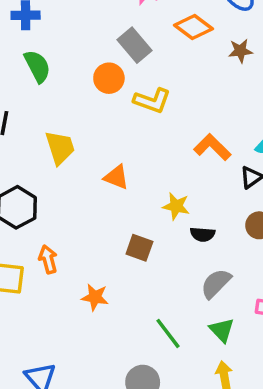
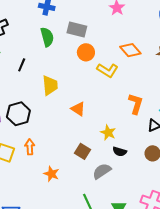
orange diamond: (193, 27) -> (130, 50), moved
gray rectangle: (134, 45) -> (77, 29), moved, turned -48
orange L-shape: (212, 147) -> (136, 104), turned 50
gray semicircle: (216, 283) -> (102, 171), moved

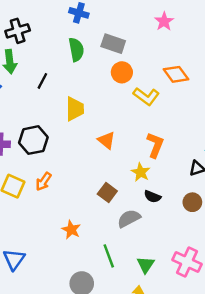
orange L-shape: (136, 104) -> (155, 145), moved
orange arrow: (30, 147) -> (44, 181), turned -147
orange star: (51, 174) -> (71, 230), moved

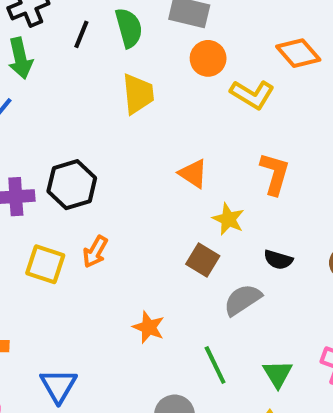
black line: (42, 81) -> (81, 34), moved
yellow trapezoid: (75, 109) -> (138, 94), moved
yellow star: (141, 172) -> (228, 219), moved

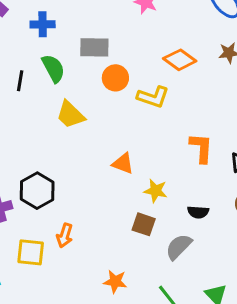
yellow trapezoid: (138, 94) -> (70, 115), turned 152
orange L-shape: (275, 174) -> (201, 148), moved

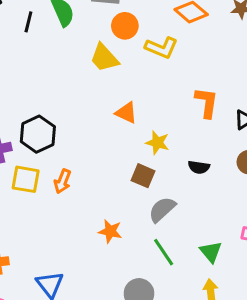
yellow trapezoid: (70, 115) -> (104, 58), moved
gray semicircle: (179, 247) -> (162, 209), moved
yellow square: (31, 252) -> (26, 179), moved

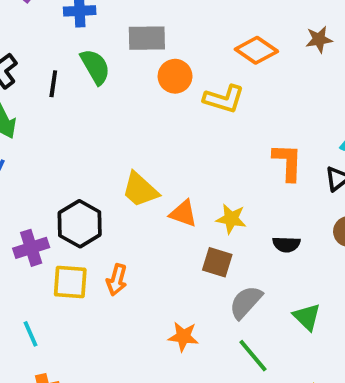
yellow trapezoid: (104, 58) -> (140, 190), moved
orange triangle: (126, 113) -> (183, 213), moved
green triangle: (211, 252) -> (307, 317), moved

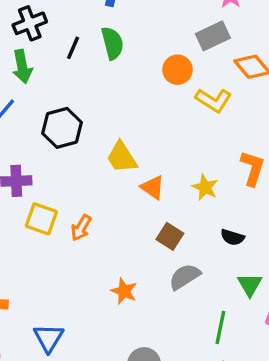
gray rectangle: (147, 38) -> (213, 36), moved, turned -40
yellow star: (231, 219) -> (205, 187), moved
black hexagon: (80, 224) -> (62, 128), moved
green triangle: (307, 317) -> (250, 285), moved
green line: (253, 356) -> (220, 327), moved, turned 36

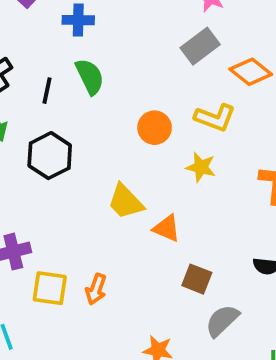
orange circle: (177, 70) -> (155, 128), moved
black hexagon: (62, 128) -> (50, 156), moved
yellow star: (205, 187) -> (201, 167), moved

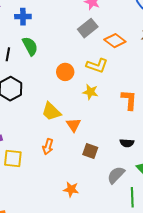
orange triangle: (167, 228) -> (73, 125), turned 35
orange arrow: (96, 289) -> (48, 147), moved
gray semicircle: (222, 321) -> (116, 175), moved

